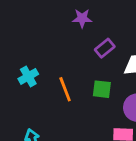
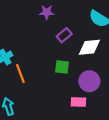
orange line: (65, 89) -> (20, 74), moved

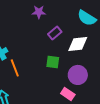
pink rectangle: (78, 102) -> (68, 94), turned 32

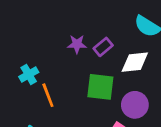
purple star: (39, 12) -> (77, 44), moved
green square: (53, 62) -> (100, 87), size x1.5

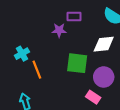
purple rectangle: (103, 47) -> (74, 16), moved, turned 40

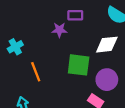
cyan cross: (22, 54) -> (15, 47), moved

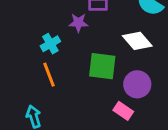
white diamond: (107, 45) -> (137, 41), turned 55
cyan cross: (15, 47) -> (50, 44), moved

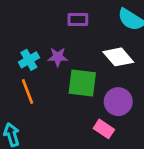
purple star: (78, 23) -> (58, 57), moved

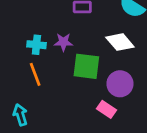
cyan cross: (29, 60) -> (36, 45), turned 36

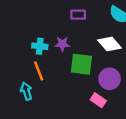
cyan arrow: (20, 115) -> (26, 91), moved

